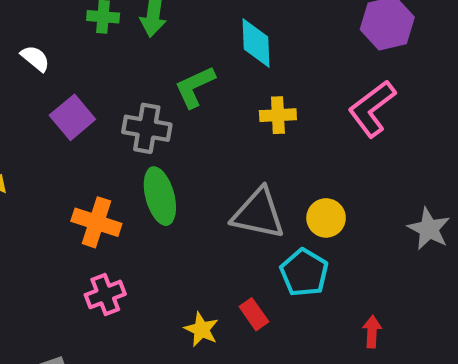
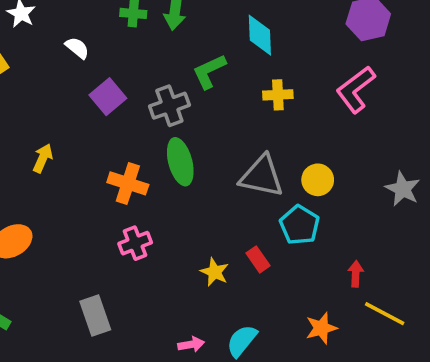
gray cross: (147, 128) -> (169, 106), turned -30

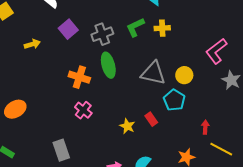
green L-shape: (209, 71) -> (135, 27), moved
pink L-shape: (356, 89) -> (216, 51), moved
yellow arrow: (43, 158) -> (32, 44), moved, turned 49
pink cross: (135, 243) -> (83, 110), turned -30

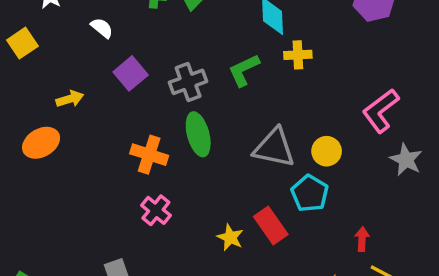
yellow cross: (162, 28) -> (298, 55), moved
orange ellipse: (15, 109) -> (41, 143), moved
red rectangle: (151, 119) -> (271, 226), size x1.5

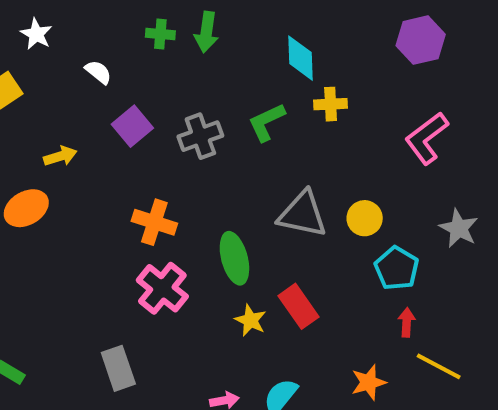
pink L-shape: (381, 111) -> (427, 138), moved
green ellipse: (198, 134) -> (234, 258), moved
cyan pentagon: (310, 193) -> (397, 268), moved
pink cross: (156, 210) -> (162, 288), size x1.4

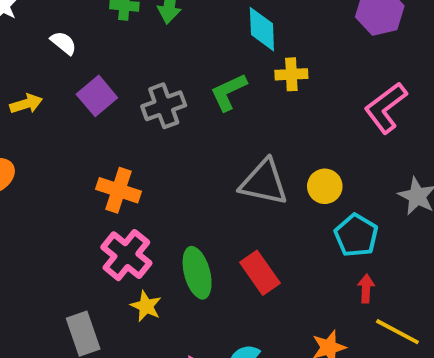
yellow arrow: (60, 156) -> (26, 104), moved
green ellipse: (234, 258) -> (197, 273), moved
yellow star: (250, 320) -> (146, 306), moved

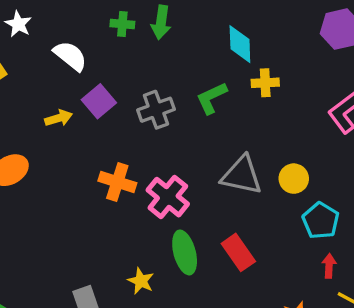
white semicircle: (63, 43) -> (70, 56), size x1.5
yellow arrow: (26, 104) -> (59, 118), moved
pink cross: (126, 255) -> (168, 197), moved

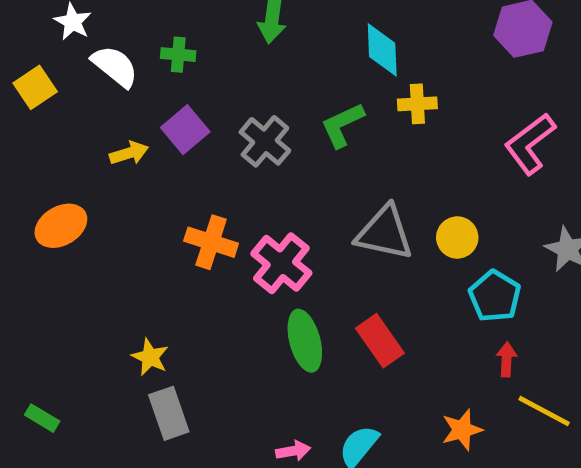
green cross: (122, 24) -> (178, 55), moved
white semicircle: (70, 56) -> (115, 66), moved
gray cross: (156, 110) -> (265, 141), turned -30
yellow star: (141, 281) -> (150, 357), moved

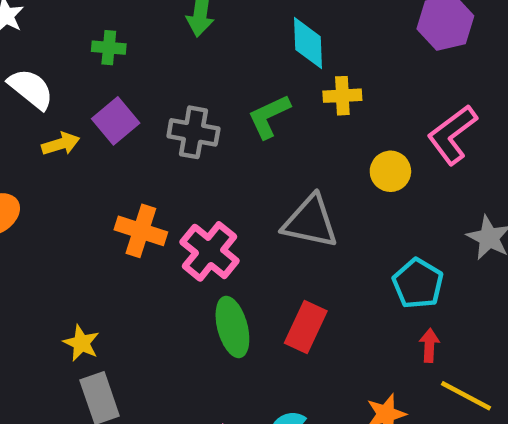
white semicircle: (115, 66) -> (31, 89), moved
gray cross: (265, 141) -> (193, 132), turned -30
yellow circle: (457, 237) -> (390, 171), moved
red rectangle: (380, 341) -> (306, 327), turned 60

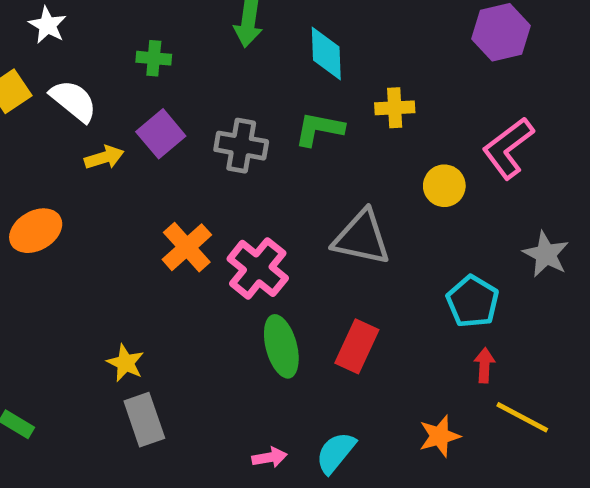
cyan diamond: (308, 43) -> (326, 53), moved
green L-shape: (269, 116) -> (319, 129), turned 36
orange cross: (141, 231) -> (187, 247), turned 30

